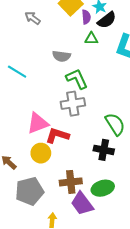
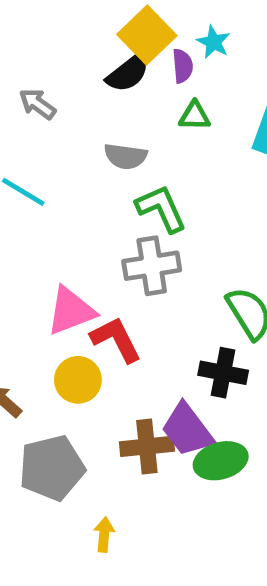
gray arrow: (33, 18) -> (37, 104), moved
black semicircle: (107, 20) -> (128, 73), moved
red L-shape: (57, 136) -> (116, 339), turned 45
purple trapezoid: (82, 204) -> (187, 430), moved

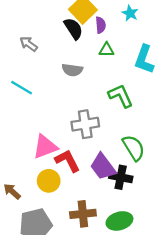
cyan star: (214, 42) -> (130, 13), moved
black semicircle: (128, 73) -> (73, 29), turned -85
green L-shape: (161, 209) -> (121, 96), moved
purple trapezoid: (187, 430) -> (103, 167), moved

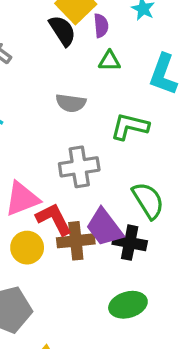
gray semicircle: (72, 70) -> (71, 103), moved
green L-shape: (121, 96) -> (130, 126), turned -52
brown cross: (83, 214) -> (76, 241), moved

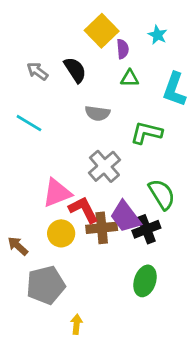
black semicircle: (62, 31) -> (75, 70), moved
gray cross: (79, 167) -> (104, 166), turned -32
black cross: (130, 243) -> (146, 229), turned -32
green ellipse: (128, 305) -> (145, 281), turned -56

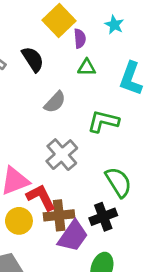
gray semicircle: (97, 113) -> (55, 102), turned -55
purple trapezoid: (125, 217) -> (73, 236), moved, turned -108

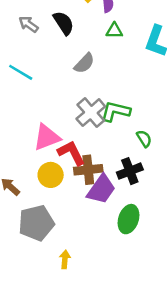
green L-shape: (103, 121) -> (116, 111), moved
green semicircle: (118, 182) -> (144, 139), size x0.6

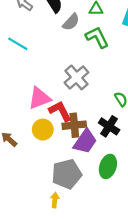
gray semicircle: (84, 63) -> (71, 22), moved
green L-shape: (116, 111) -> (97, 37), moved, turned 50
black cross: (130, 171) -> (109, 126), turned -36
gray pentagon: (36, 223) -> (67, 174), moved

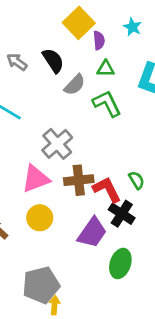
gray cross: (76, 77) -> (57, 144), moved
red L-shape: (60, 111) -> (107, 190), moved
brown cross: (74, 125) -> (79, 180), moved
gray pentagon: (67, 174) -> (41, 285), moved

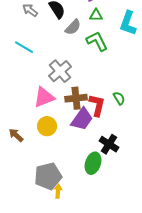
red L-shape: (107, 190) -> (97, 105), turned 40
black cross: (122, 214) -> (109, 144), moved
purple trapezoid: (92, 233) -> (82, 119), moved
green ellipse: (120, 263) -> (93, 163), moved

